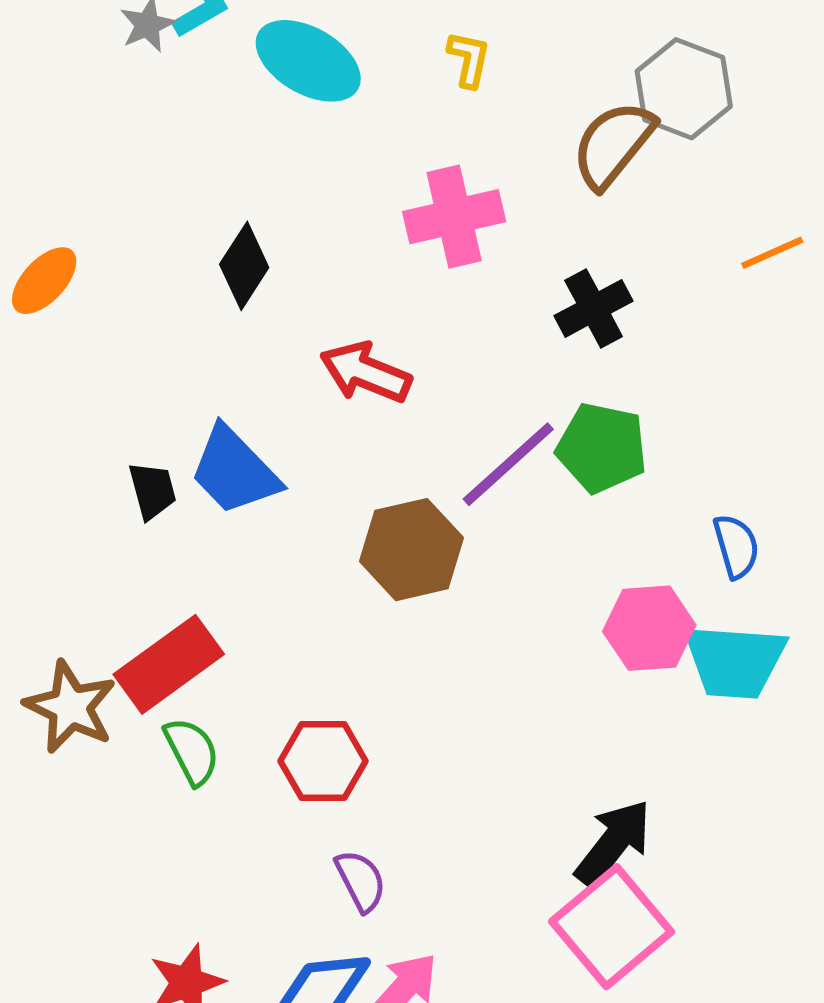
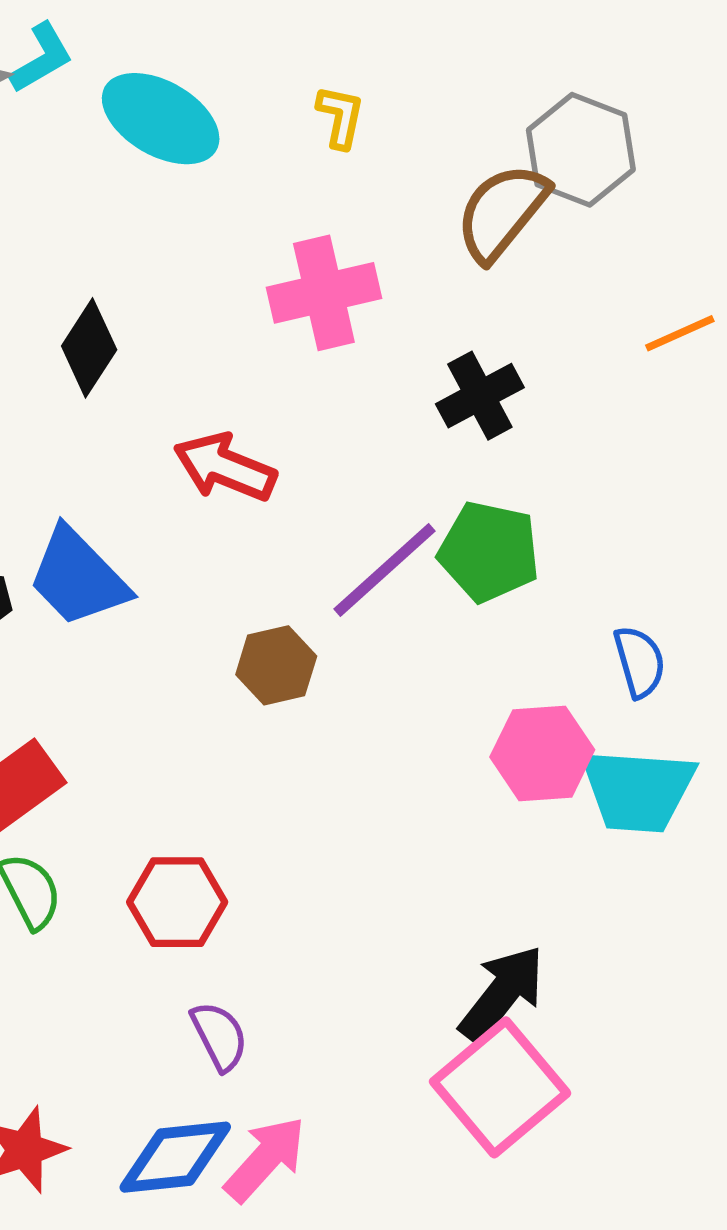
brown hexagon: (411, 550) -> (276, 665), size x0.7

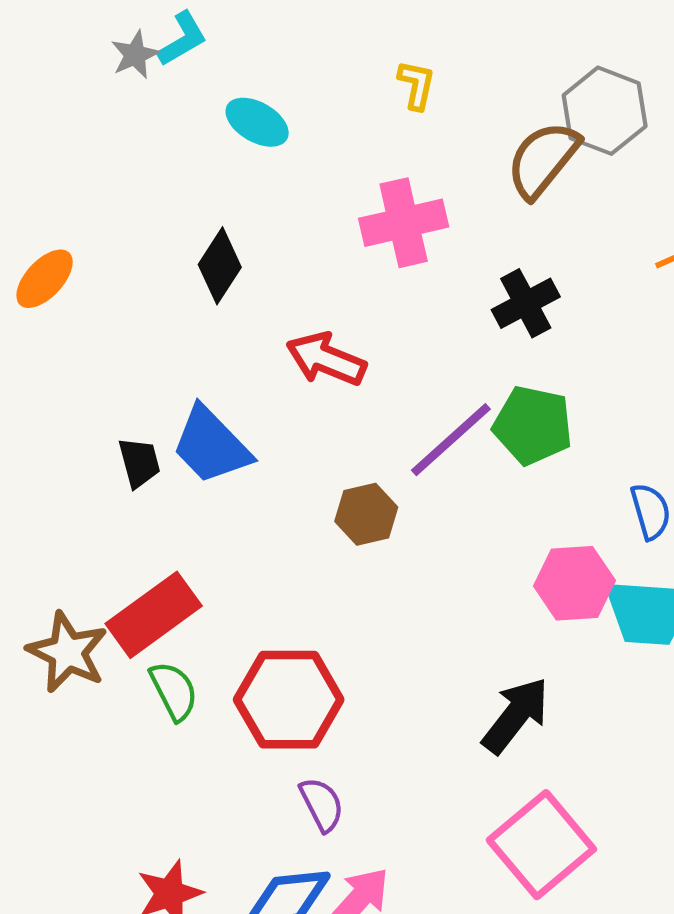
cyan ellipse: (161, 119) -> (257, 122), moved, size x0.7
red hexagon: (177, 902) -> (289, 700), size x1.4
black arrow: (502, 994) -> (516, 715), moved

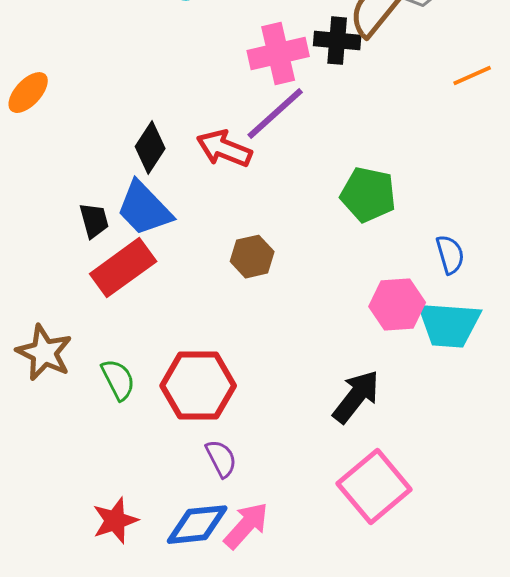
black diamond: (220, 266) -> (150, 148), moved
black cross: (526, 303) -> (337, 41), moved, turned 33
purple line: (451, 440) -> (275, 114), moved
red rectangle: (154, 615) -> (123, 268), moved

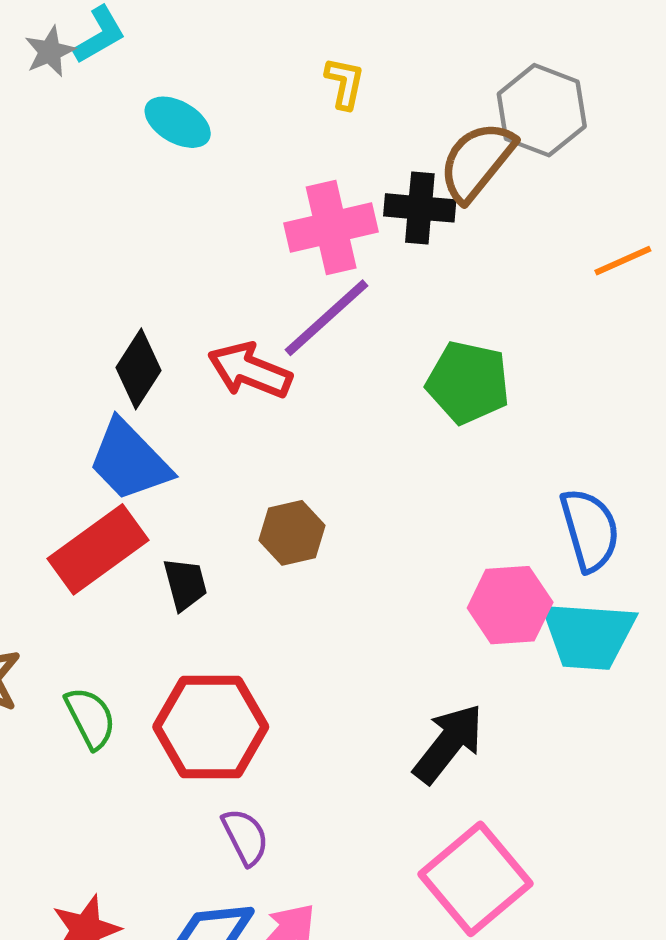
green pentagon: (368, 195) -> (468, 382), moved
black trapezoid: (94, 221) -> (185, 584), moved
blue semicircle: (450, 255) -> (590, 530), size x1.4

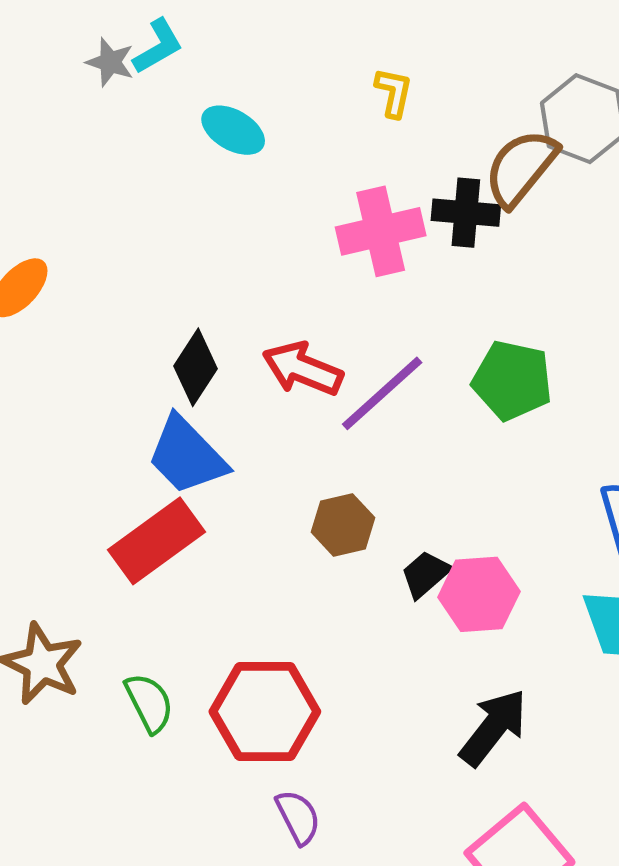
gray star: (50, 52) -> (110, 62), turned -30
purple line: (327, 318) -> (382, 393), moved
black trapezoid: (185, 584) -> (425, 574), moved, turned -116
pink hexagon: (510, 605) -> (479, 594), moved

